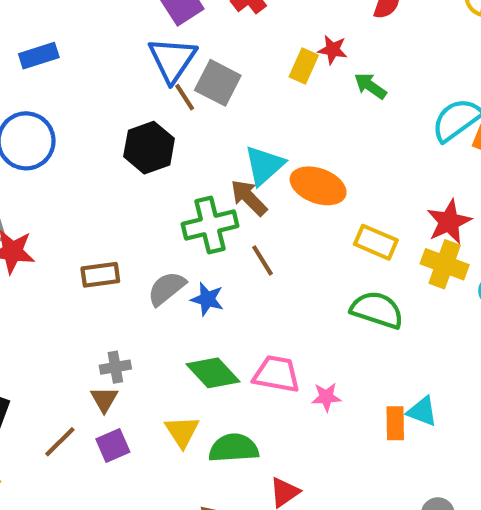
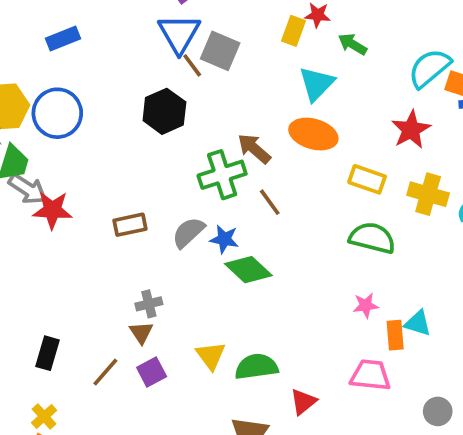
cyan triangle: (264, 165) -> (317, 84), moved
red star: (449, 222) -> (411, 130), moved
green diamond: (213, 373) -> (248, 270), moved
pink trapezoid: (277, 374) -> (370, 375), moved
pink star: (326, 397) -> (366, 305), moved

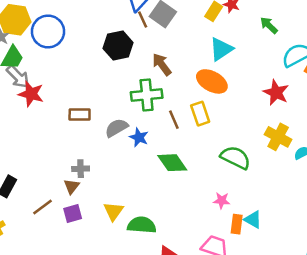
green arrow: (353, 44) -> (269, 25), moved
red star: (411, 130) -> (276, 92), turned -30
brown arrow: (254, 149) -> (162, 64), moved
yellow rectangle: (367, 179) -> (200, 114), moved, turned 40
green diamond: (248, 270) -> (172, 163), moved

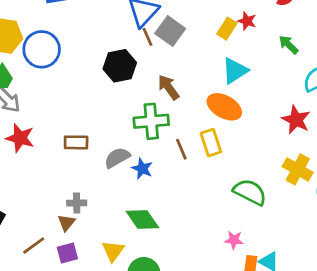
red star: (31, 94) -> (20, 138), moved
green diamond: (172, 163) -> (142, 220), moved

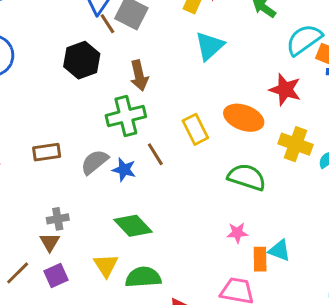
brown arrow: (168, 87) -> (139, 76), turned -148
orange ellipse: (224, 107) -> (244, 118), moved
brown line: (181, 149) -> (155, 154), moved

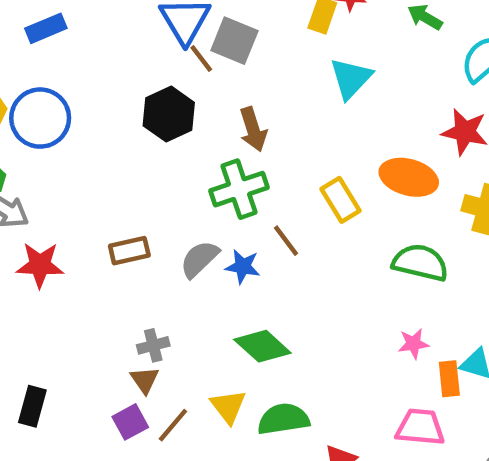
brown line: (18, 273) -> (173, 425), moved
purple square: (56, 276) -> (130, 422), moved

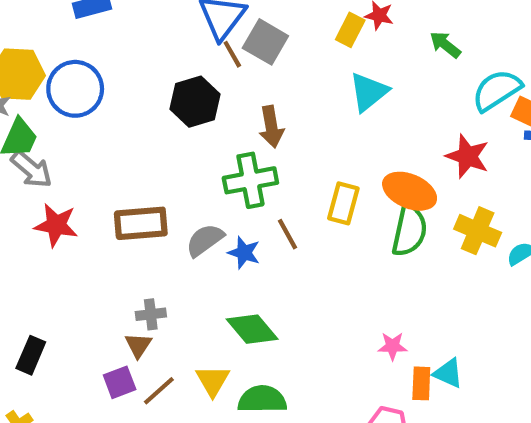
yellow rectangle: (341, 200) -> (343, 203), turned 39
brown rectangle: (129, 251) -> (141, 223), size x1.4
green semicircle: (420, 263) -> (409, 230), moved, turned 81

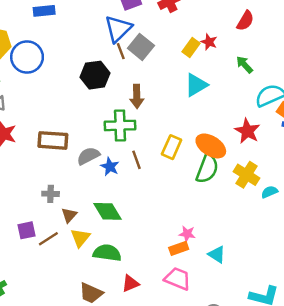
brown triangle: (138, 345) -> (69, 215), moved
orange rectangle: (421, 383) -> (179, 248), moved, turned 60

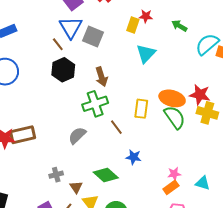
brown line: (121, 51) -> (58, 44), moved
red star: (247, 131) -> (200, 95), moved
brown rectangle: (53, 140) -> (23, 135), moved
blue star: (110, 167) -> (134, 157), moved
green semicircle: (207, 169) -> (175, 117), turned -40

